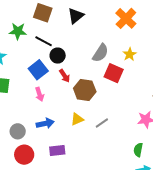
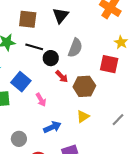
gray semicircle: (100, 53) -> (75, 48), moved
blue square: (38, 70) -> (21, 82), moved
gray line: (102, 123) -> (118, 120), moved
gray circle: (18, 131) -> (19, 139), moved

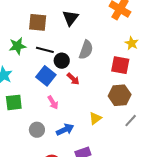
blue square: (21, 82) -> (46, 76), moved
brown hexagon: (84, 86) -> (120, 95), moved
gray circle: (19, 139) -> (37, 130), moved

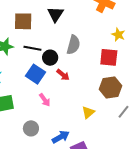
blue arrow: (65, 130) -> (61, 137), moved

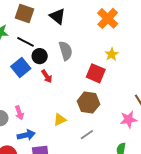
black triangle: (55, 14) -> (57, 16), turned -42
gray semicircle: (73, 45) -> (66, 51), turned -48
pink arrow: (45, 100) -> (19, 113), moved
gray line: (124, 112) -> (87, 135), moved

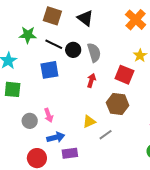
black circle: (40, 56) -> (73, 50), moved
blue square: (21, 68) -> (49, 70), turned 30
red arrow: (47, 76) -> (91, 80), moved, turned -128
gray line: (87, 135) -> (106, 135), moved

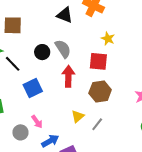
black triangle: (85, 18) -> (65, 15), moved
black line: (54, 44) -> (13, 64), moved, turned 36
blue square: (49, 70) -> (33, 88), moved
red arrow: (91, 80) -> (68, 76), size x1.5

